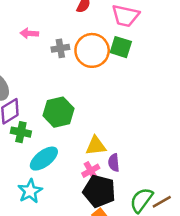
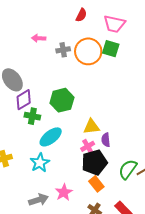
black pentagon: (99, 191) -> (94, 162), turned -30

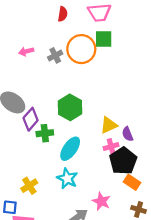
pink cross: (88, 146) -> (111, 146), turned 32

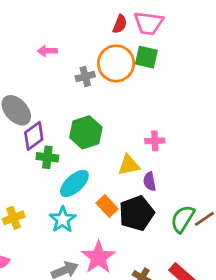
red semicircle: (63, 14) -> (120, 24), moved
gray cross: (55, 55) -> (85, 76), moved
pink cross: (111, 146) -> (155, 141), moved
orange rectangle: (132, 182) -> (107, 206), moved
pink star: (101, 201) -> (98, 257), size x1.4

